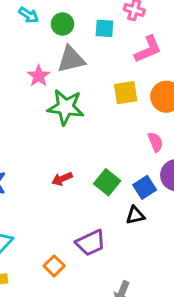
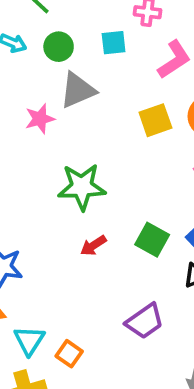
pink star: (39, 76) -> (40, 119), turned 30
green star: (66, 107) -> (82, 187), moved
orange square: (54, 266) -> (69, 354), moved

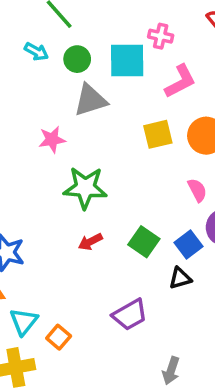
cyan square: (114, 43) -> (127, 60), size x1.6
pink star: (40, 119) -> (52, 140), moved

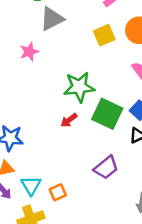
green star: (85, 188) -> (79, 87), moved
green square: (144, 242) -> (107, 114), size x1.4
orange square: (59, 337) -> (58, 192), turned 35

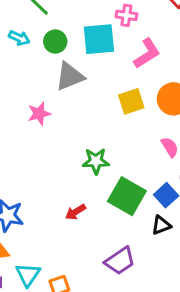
green star: (79, 87) -> (96, 161), size x0.7
red arrow: (69, 120) -> (75, 212), moved

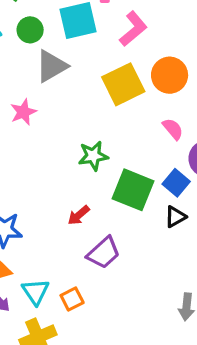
yellow square: (131, 101) -> (123, 84), size x1.4
purple trapezoid: (120, 261) -> (104, 253), moved

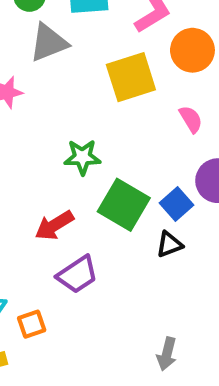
orange circle: (170, 75) -> (192, 50), moved
pink semicircle: (173, 129) -> (191, 119), moved
red arrow: (79, 215) -> (54, 225), size x1.4

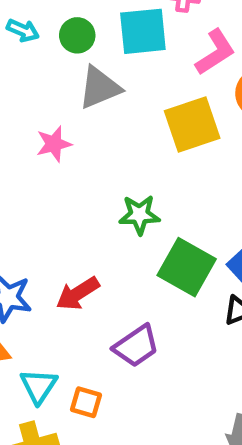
red arrow: (54, 225) -> (78, 294), moved
orange square: (32, 324) -> (86, 402), turned 36

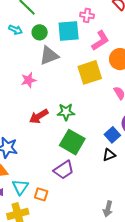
green square: (187, 267) -> (72, 142), moved
red arrow: (78, 294) -> (39, 116), moved

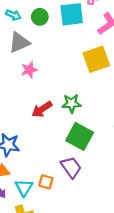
gray triangle: (49, 56) -> (19, 42), moved
purple trapezoid: (64, 170) -> (71, 167), turned -90
orange square: (41, 194) -> (46, 182), moved

